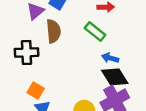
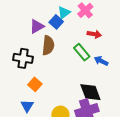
blue arrow: (110, 58) -> (101, 61), moved
orange square: (36, 91) -> (35, 84), moved

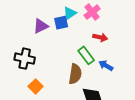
blue square: (56, 22) -> (61, 23), turned 32
brown semicircle: (48, 45) -> (75, 74), moved

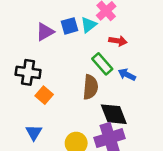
cyan triangle: (70, 13) -> (89, 25), moved
orange square: (36, 86) -> (44, 95), moved

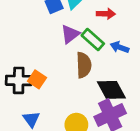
purple triangle: (45, 32) -> (70, 34), moved
black cross: (28, 72) -> (19, 80), moved

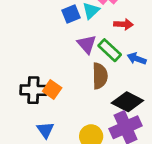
purple triangle: (70, 34) -> (87, 44), turned -36
black diamond: (111, 90) -> (127, 102), turned -36

